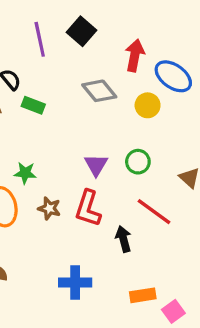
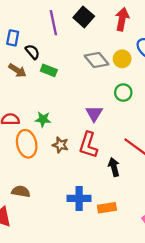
red arrow: (135, 55) -> (122, 19), moved
yellow circle: (148, 105) -> (122, 59), moved
green circle: (138, 162) -> (123, 93), moved
orange rectangle: (143, 295) -> (107, 208), moved

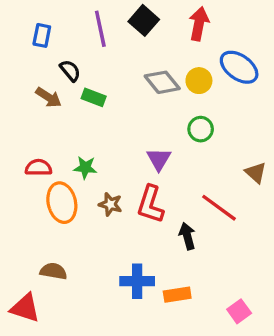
blue rectangle: (13, 38) -> (42, 35), moved

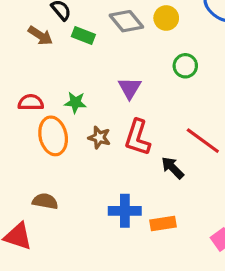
yellow circle: (199, 81) -> (166, 18), moved
gray diamond: (162, 82) -> (126, 21), moved
purple triangle: (159, 159) -> (130, 88), moved
black arrow: (187, 236) -> (173, 168), turned -30

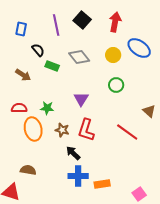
yellow circle: (166, 18) -> (113, 55), moved
brown arrow: (40, 36) -> (23, 75), moved
black arrow: (173, 168) -> (73, 153), moved

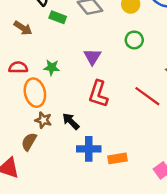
brown star: (62, 130) -> (43, 120), moved
black arrow: (73, 153) -> (71, 121), moved
brown semicircle: (28, 170) -> (29, 142), turned -70

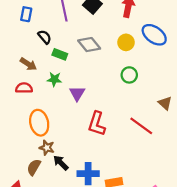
purple triangle: (92, 57) -> (77, 93), moved
red semicircle: (18, 67) -> (24, 88), moved
green star: (52, 67) -> (54, 79), moved
black arrow: (71, 121) -> (61, 163), moved

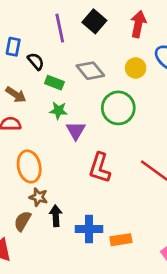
blue rectangle: (26, 14) -> (13, 47), moved
green circle: (129, 75) -> (118, 108), moved, size x1.6
green star: (54, 79) -> (58, 111), moved
black arrow: (61, 163) -> (56, 216), turned 42

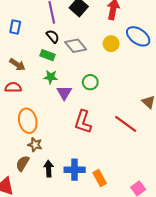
black semicircle: (36, 61) -> (53, 36), moved
green circle: (118, 108) -> (90, 82), moved, size x0.6
black arrow: (56, 216) -> (49, 169), moved
orange rectangle: (121, 240) -> (100, 178), turned 70

